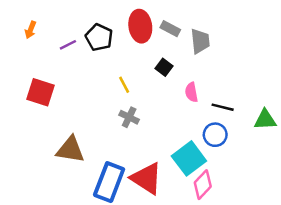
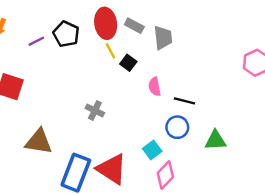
yellow line: (124, 85) -> (110, 51), moved
green triangle: (265, 120) -> (216, 140), moved
cyan square: (189, 158) -> (152, 150), size x0.6

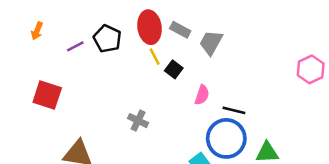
gray trapezoid: (163, 38) -> (211, 43), turned -145
pink semicircle: (155, 87) -> (202, 95), turned -150
blue circle: (177, 127) -> (226, 138), size x1.6

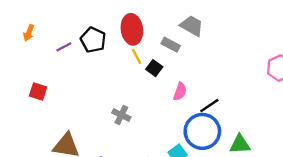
gray rectangle: (180, 30) -> (171, 45), moved
gray trapezoid: (211, 43) -> (192, 26), moved, turned 90
red square: (47, 95) -> (38, 92), size x0.7
black line: (234, 110) -> (209, 106), turned -48

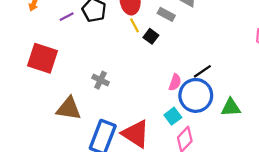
red square: (38, 92) -> (43, 58), size x1.8
pink semicircle: (180, 92) -> (175, 82), moved
gray cross: (121, 115) -> (101, 80), moved

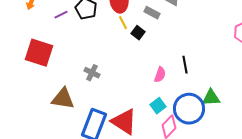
black line: (202, 71) -> (185, 65), turned -66
blue circle: (196, 95) -> (189, 109), moved

